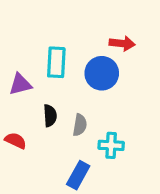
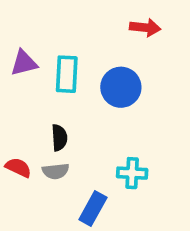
red arrow: (122, 43) -> (145, 28), moved
purple triangle: (20, 84) -> (24, 63), moved
gray semicircle: (80, 125) -> (56, 171), moved, turned 75

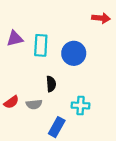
red arrow: (145, 28) -> (101, 18), moved
black semicircle: (59, 138) -> (51, 84), moved
red semicircle: (18, 167) -> (11, 102), turned 119

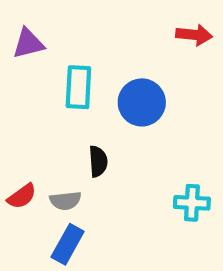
purple triangle: (15, 39) -> (28, 44), moved
cyan cross: (81, 105) -> (192, 203), moved
blue rectangle: (57, 127) -> (68, 244), moved

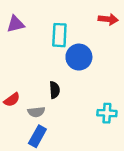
cyan rectangle: (78, 87) -> (59, 35), moved
red semicircle: (22, 196) -> (12, 100), moved

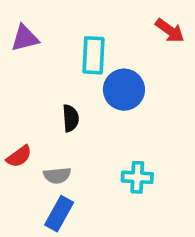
red arrow: (108, 19) -> (170, 30), turned 30
black semicircle: (55, 90) -> (71, 118), moved
cyan cross: (107, 113) -> (137, 177), moved

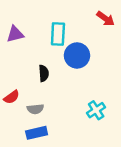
purple triangle: (25, 38) -> (15, 34), moved
cyan cross: (137, 177) -> (96, 110), moved, turned -36
blue rectangle: (59, 214) -> (37, 133), turned 48

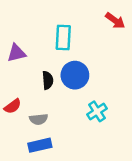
purple triangle: (15, 34) -> (17, 53), moved
blue circle: (77, 55) -> (75, 75), moved
cyan cross: (96, 110) -> (97, 111), moved

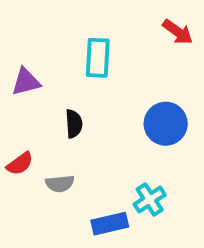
blue circle: (75, 75) -> (166, 124), moved
cyan cross: (97, 111) -> (150, 200), moved
blue rectangle: (40, 145) -> (110, 224), moved

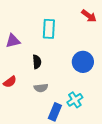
gray semicircle: (60, 184) -> (41, 88), moved
blue rectangle: (110, 224) -> (55, 112), turned -54

